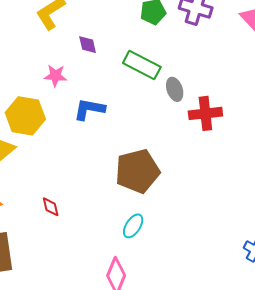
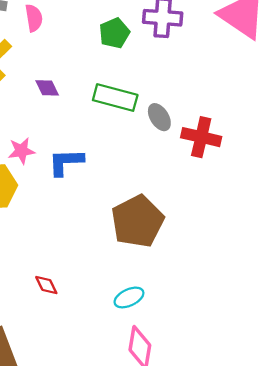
pink star: (55, 76) -> (21, 151), moved
red cross: (205, 113) -> (201, 137), turned 32
cyan ellipse: (133, 226) -> (129, 297), moved, turned 45

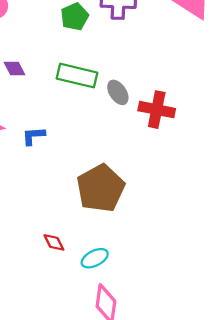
blue L-shape: (66, 162) -> (33, 136), size x0.7
red diamond: (46, 285) -> (54, 242), moved

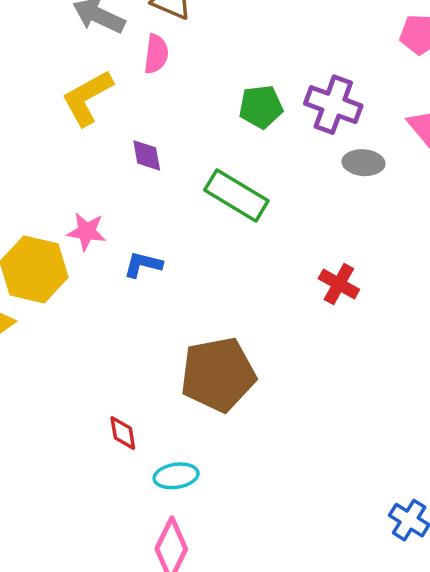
gray ellipse: (118, 92) -> (363, 163), moved, turned -70
red cross: (157, 110) -> (339, 284), size x0.7

